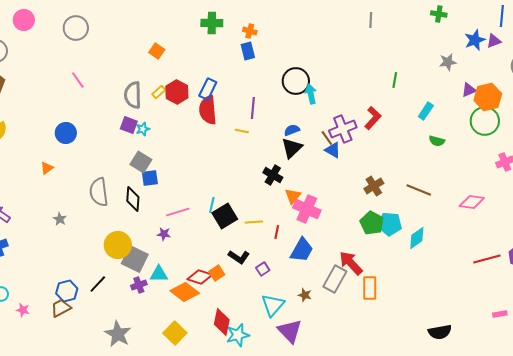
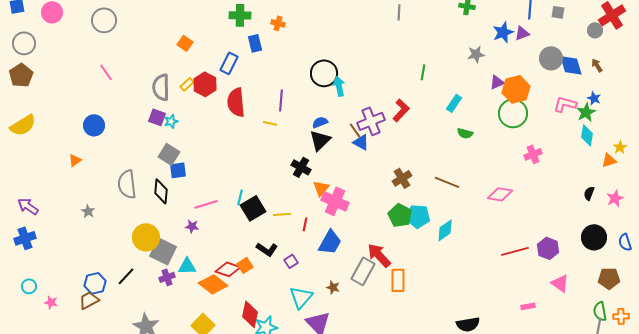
blue rectangle: (248, 51) -> (255, 43), moved
blue rectangle: (208, 89) -> (229, 63), moved

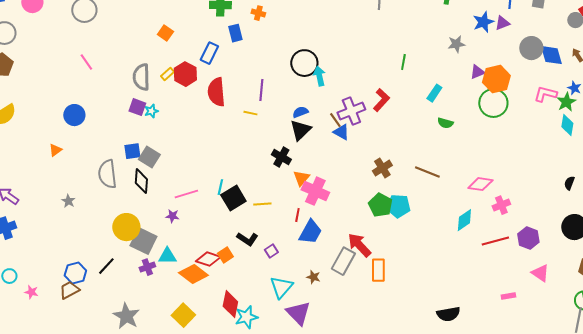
gray square: (169, 154) -> (149, 157), moved
pink cross: (533, 154) -> (501, 205), moved
blue square: (178, 170) -> (132, 151), moved
red line: (305, 224) -> (297, 215), moved
cyan diamond: (445, 230) -> (464, 220), moved

